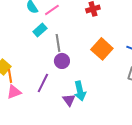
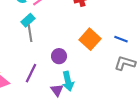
gray line: (58, 43) -> (30, 33), moved
purple circle: (62, 61) -> (59, 56), moved

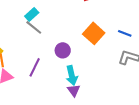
gray line: (30, 33) -> (34, 27), turned -42
purple triangle: (57, 90) -> (74, 90), moved

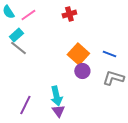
purple circle: (63, 50) -> (82, 71), moved
purple line: (35, 67) -> (25, 105), moved

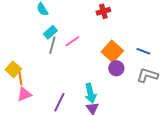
pink line: (28, 15) -> (72, 41), moved
gray line: (18, 48) -> (52, 45), turned 66

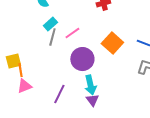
purple circle: (116, 68) -> (82, 59), moved, size x1.5
yellow square: (13, 69) -> (13, 61), turned 35

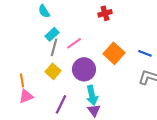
yellow square: (13, 61) -> (53, 71), moved, turned -35

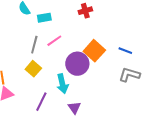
cyan rectangle: (52, 34) -> (44, 18), moved, turned 32
purple circle: (84, 69) -> (77, 64), moved
cyan arrow: (92, 95) -> (62, 84), moved

